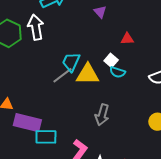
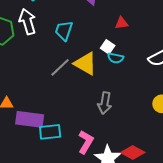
cyan trapezoid: (71, 62) -> (64, 31), moved
yellow triangle: (88, 74) -> (85, 64), turned 35

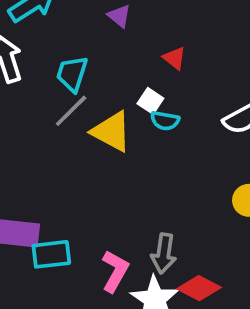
red triangle: (122, 23) -> (174, 58), turned 48
gray line: (60, 67) -> (71, 111), moved
gray arrow: (105, 103) -> (164, 254), moved

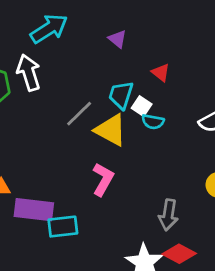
cyan trapezoid: (72, 74) -> (121, 95), moved
gray arrow: (164, 254) -> (168, 215), moved
pink L-shape: (115, 271) -> (103, 179), moved

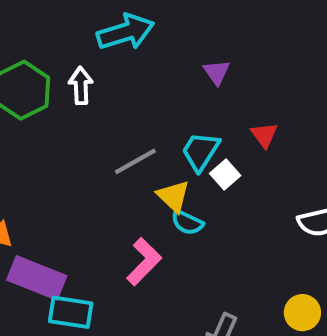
white arrow: (29, 73) -> (81, 86), size x0.7
cyan semicircle: (153, 122) -> (187, 222), moved
yellow triangle: (111, 130) -> (173, 196), size x0.7

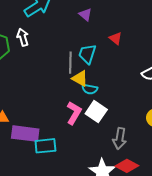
gray line: (135, 161) -> (70, 63), moved, turned -45
white square: (225, 174) -> (96, 112), moved, size x1.5

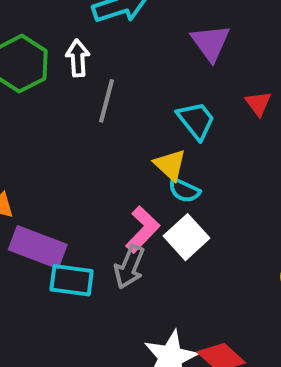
purple triangle: (85, 14) -> (211, 43), size x1.5
cyan trapezoid: (87, 54) -> (196, 120), turned 110
gray line: (70, 63) -> (107, 101), moved
gray arrow: (120, 138) -> (129, 267), moved

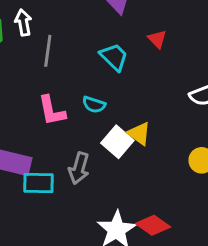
yellow triangle: (170, 165) -> (139, 134), moved
cyan semicircle: (184, 190) -> (94, 105), moved
pink L-shape: (143, 229) -> (52, 111), moved, turned 132

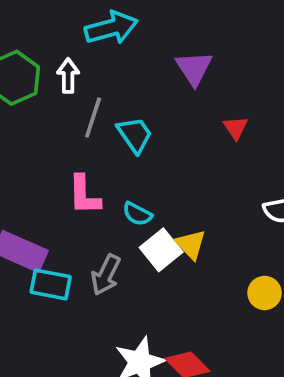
cyan trapezoid: (114, 57) -> (135, 135), moved
cyan semicircle: (94, 105) -> (137, 214), moved

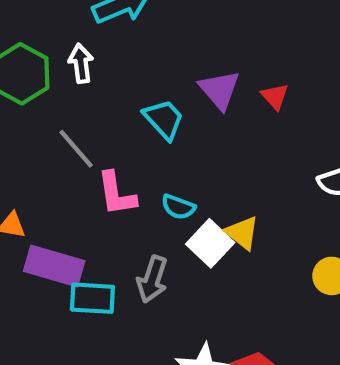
purple triangle: (194, 68) -> (219, 90), moved
gray line: (93, 117) -> (76, 149), moved, turned -51

